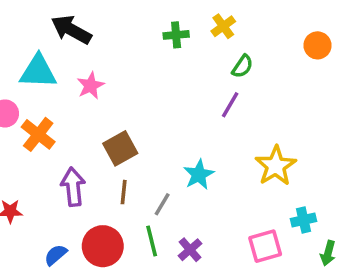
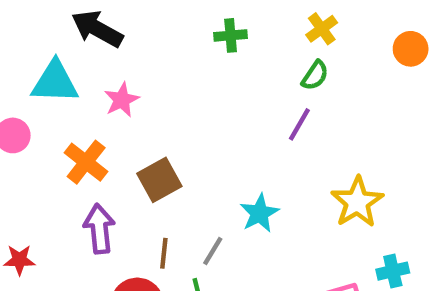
yellow cross: (223, 26) -> (322, 29), moved
orange cross: (38, 134) -> (86, 162), moved
brown line: (124, 192) -> (164, 253), moved

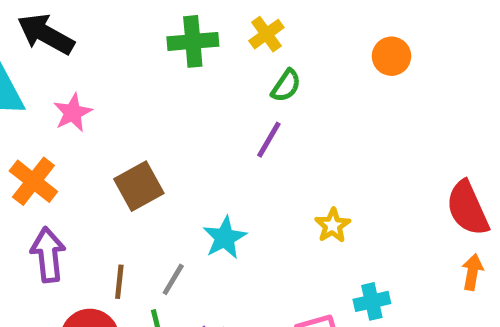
yellow cross: (322, 29) -> (266, 34), moved
green cross: (231, 35) -> (193, 41), size x1.4
brown square: (159, 180) -> (139, 186), moved
yellow star: (357, 202) -> (333, 225), size x0.6

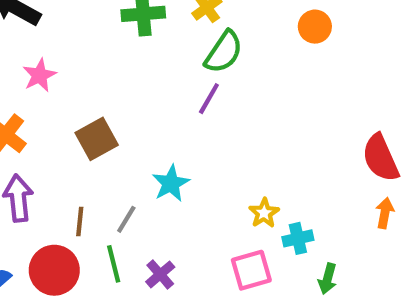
green semicircle: (286, 86) -> (224, 52), size x1.5
yellow star: (333, 225) -> (264, 213), moved

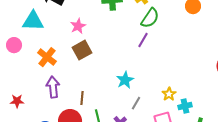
pink star: (39, 75) -> (78, 26), moved
brown square: (97, 139) -> (82, 50), moved
gray line: (126, 219) -> (136, 103), moved

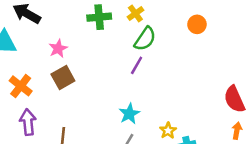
cyan star: (125, 80) -> (129, 114), moved

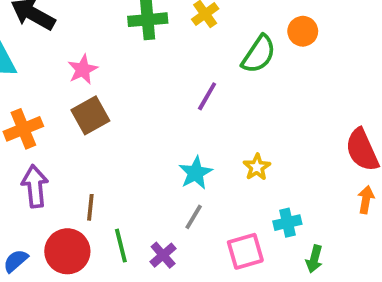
green semicircle: (145, 39) -> (259, 54), moved
orange cross: (21, 86) -> (23, 129), turned 30
yellow star: (168, 131) -> (257, 167), moved

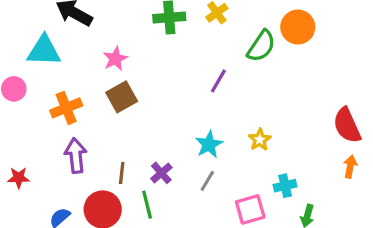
orange circle: (303, 31) -> (298, 27), size x1.4
purple cross: (163, 255) -> (161, 173), moved

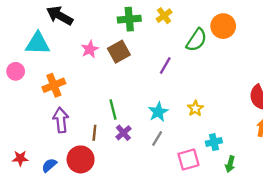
brown square: (122, 97) -> (119, 52), moved
red star: (19, 178) -> (20, 158), moved
green line: (147, 205) -> (113, 110), moved

